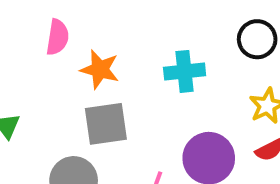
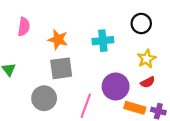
pink semicircle: (57, 37) -> (24, 27), moved

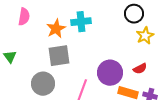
orange star: (58, 40) -> (56, 29), turned 30
cyan cross: (103, 41) -> (81, 22), moved
yellow star: (147, 59) -> (145, 36), moved

